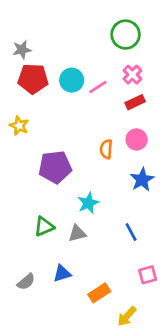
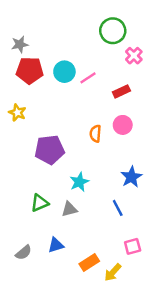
pink cross: (132, 75) -> (134, 56), moved
blue star: (142, 180) -> (131, 177), moved
yellow arrow: (127, 316) -> (113, 272), moved

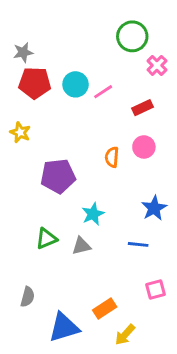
blue line: (118, 208) -> (138, 244), turned -56
blue triangle: (56, 245) -> (64, 327), moved, size x1.6
gray semicircle: (24, 253) -> (27, 297), turned -35
yellow arrow: (113, 272) -> (125, 335), moved

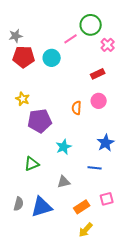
pink line: (103, 92) -> (71, 39), moved
yellow star: (20, 132) -> (23, 99), moved
gray triangle: (81, 246) -> (64, 182), moved
orange rectangle: (105, 308) -> (82, 207), moved
blue triangle: (64, 327) -> (42, 207), moved

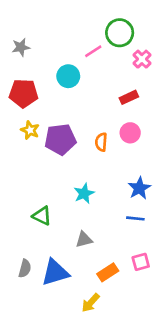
red pentagon: (24, 57) -> (23, 93), moved
purple pentagon: (40, 121) -> (60, 139), moved
green triangle: (32, 164) -> (42, 216), turned 49
blue line: (95, 168) -> (135, 218), moved
yellow arrow: (86, 230) -> (91, 303), moved

